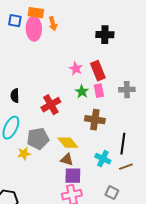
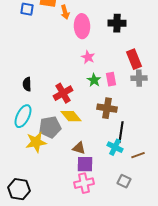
pink ellipse: (34, 29) -> (82, 26), moved
red rectangle: (98, 71) -> (134, 59), moved
yellow diamond: (68, 143) -> (71, 116), moved
black line: (123, 144) -> (121, 132), moved
yellow star: (24, 154) -> (36, 142), size x1.5

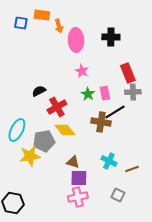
black semicircle: (27, 84) -> (39, 91), moved, turned 64
black line: (121, 132) -> (115, 112), moved, turned 50

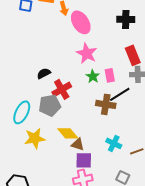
black cross: (111, 37) -> (126, 19), moved
pink ellipse: (76, 40) -> (81, 22), turned -30
pink star: (82, 71) -> (87, 53), size x1.5
yellow diamond: (65, 130) -> (68, 133), moved
gray pentagon: (44, 141) -> (50, 105), moved

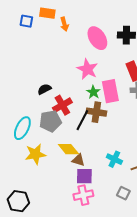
pink ellipse: (81, 22) -> (97, 38), moved
pink rectangle: (110, 75) -> (110, 91), size x1.6
black line: (120, 94) -> (82, 120), moved, turned -30
brown cross: (106, 104) -> (96, 112), moved

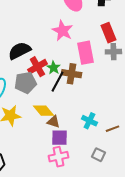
black semicircle: (44, 89) -> (19, 51), size x1.6
green star: (93, 92) -> (53, 68), moved

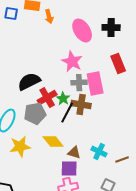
gray cross: (113, 52) -> (79, 83), moved
brown triangle: (53, 122) -> (74, 153), moved

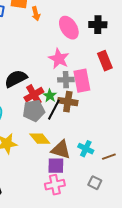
gray pentagon: (35, 114) -> (34, 111), moved
brown triangle: (74, 153) -> (61, 150), size x1.5

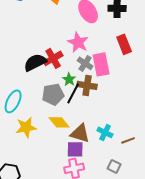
gray cross: (66, 80) -> (85, 63), turned 35
red cross: (34, 95) -> (53, 58), moved

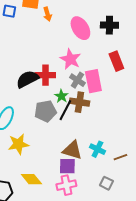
red cross: (53, 58) -> (45, 75), turned 30
yellow diamond: (59, 122) -> (31, 179), moved

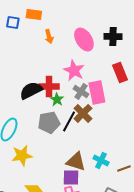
orange arrow: (47, 14) -> (49, 36), moved
green star: (61, 96) -> (57, 99), moved
brown cross: (79, 102) -> (83, 113), turned 36

